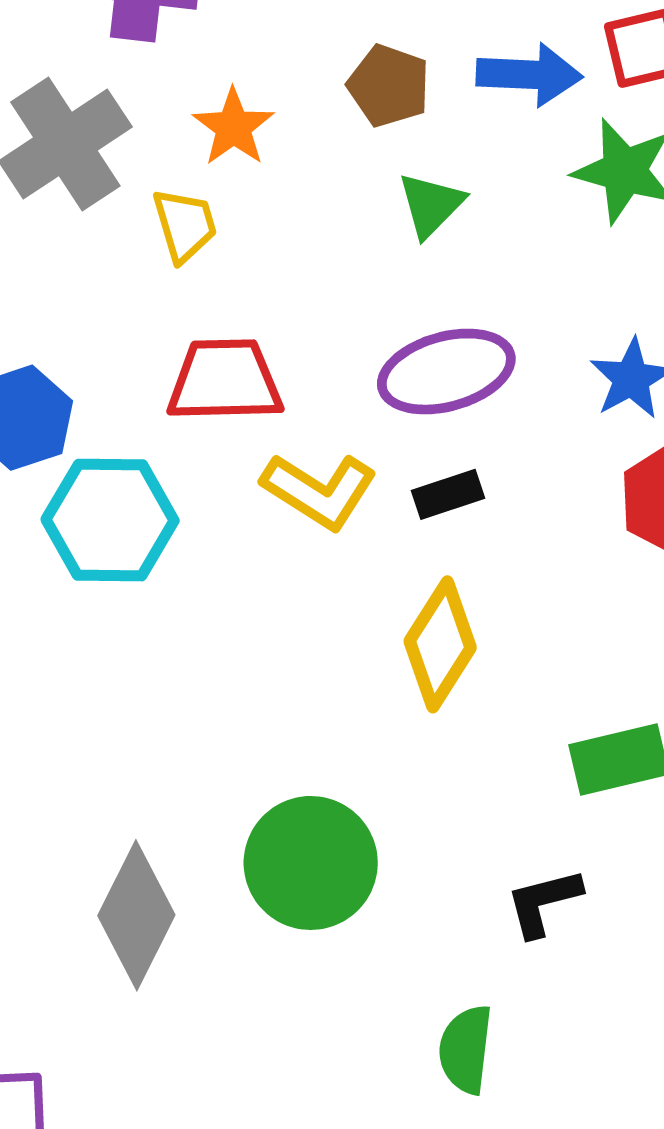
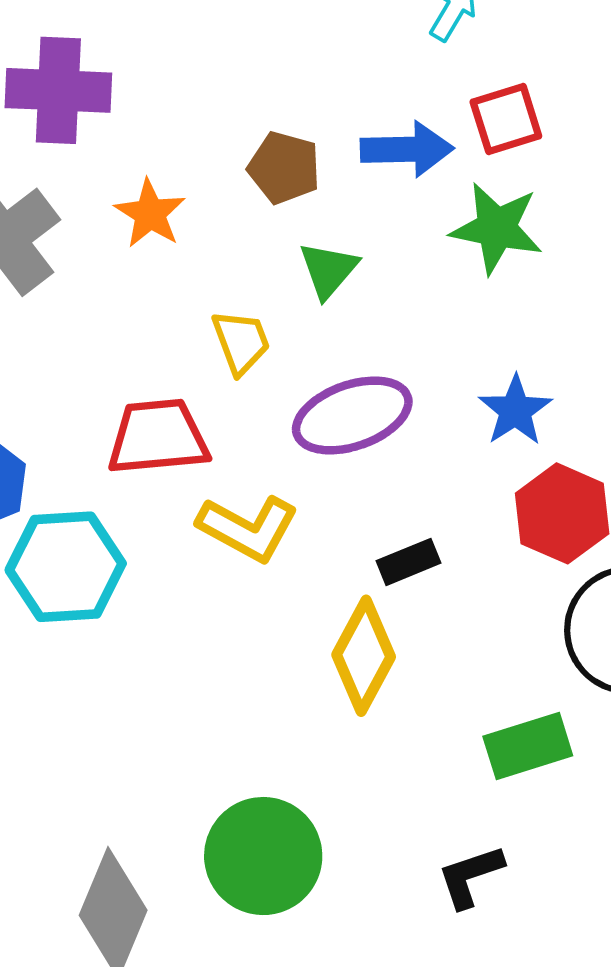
yellow trapezoid: (185, 225) -> (241, 342), moved
black rectangle: (448, 494) -> (408, 562), moved

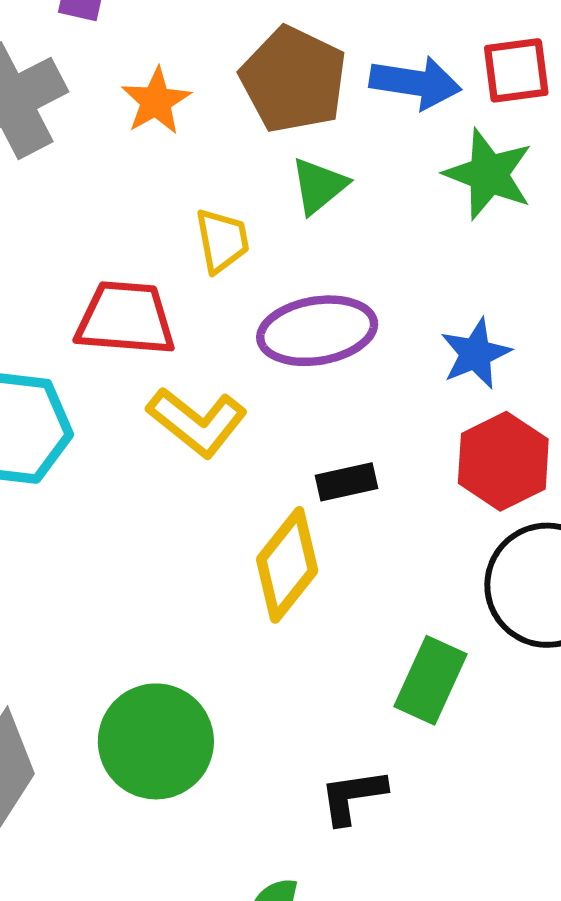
brown pentagon: (284, 168) -> (293, 80), size x1.5
green rectangle: (528, 746) -> (431, 680), turned -58

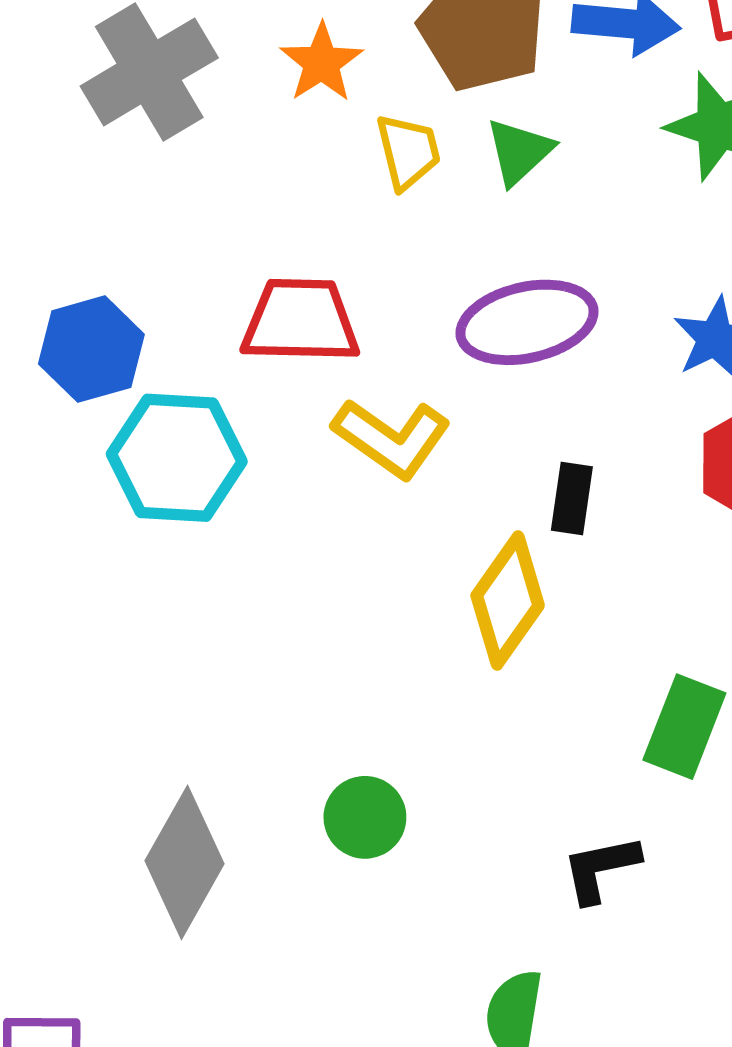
yellow trapezoid: (222, 241) -> (408, 151), moved
black rectangle: (347, 482) -> (572, 499), turned -66
green circle: (156, 741) -> (365, 817), size x0.6

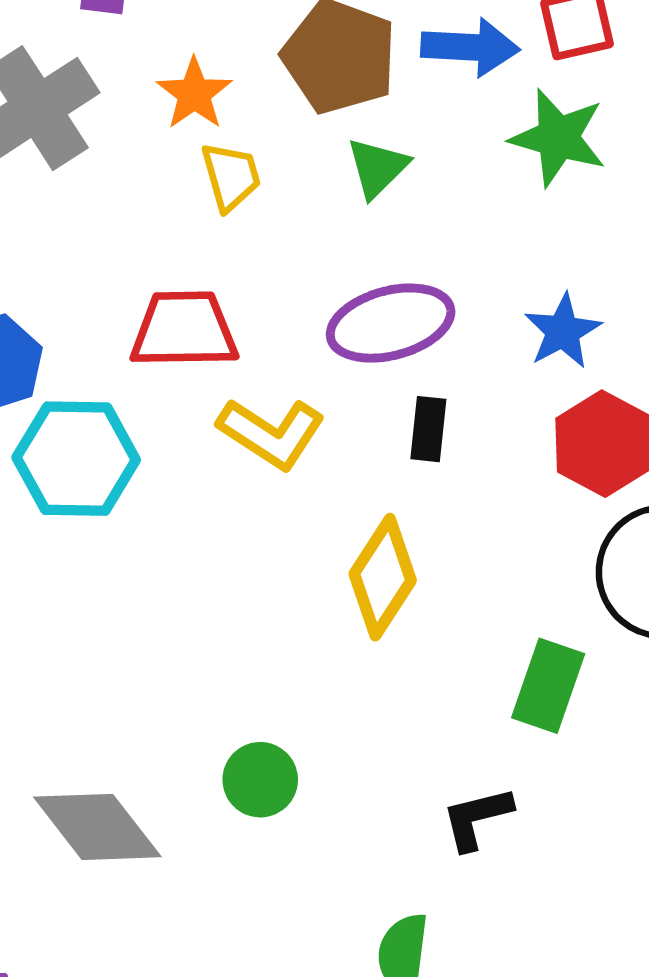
yellow trapezoid: (408, 151) -> (231, 176), moved
black rectangle: (572, 499) -> (428, 429), moved
gray diamond: (185, 862) -> (97, 827), turned -65

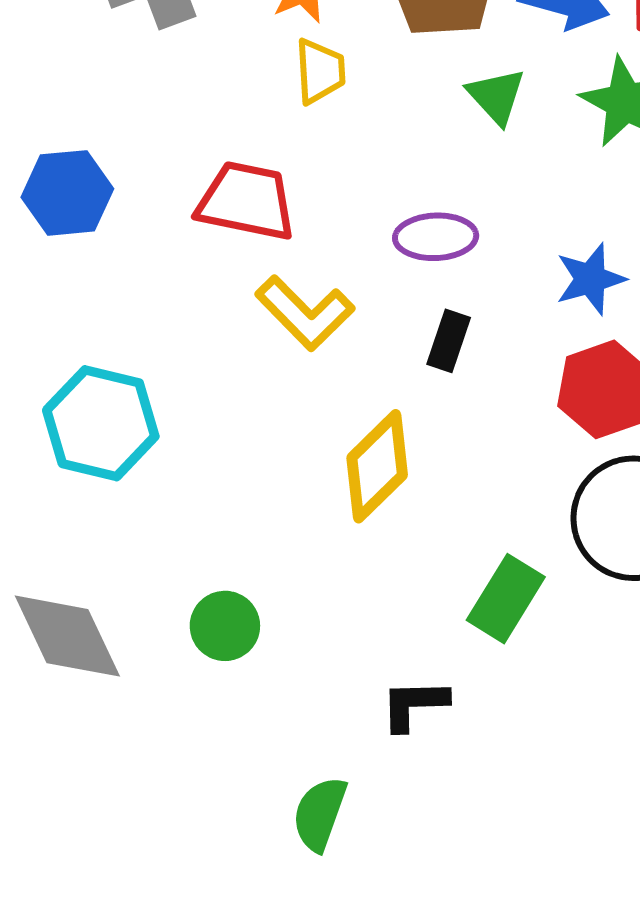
green triangle: (377, 168) -> (496, 96), moved, turned -40
purple ellipse: (391, 323) -> (436, 237), size x0.7
cyan hexagon: (76, 459) -> (101, 423), moved

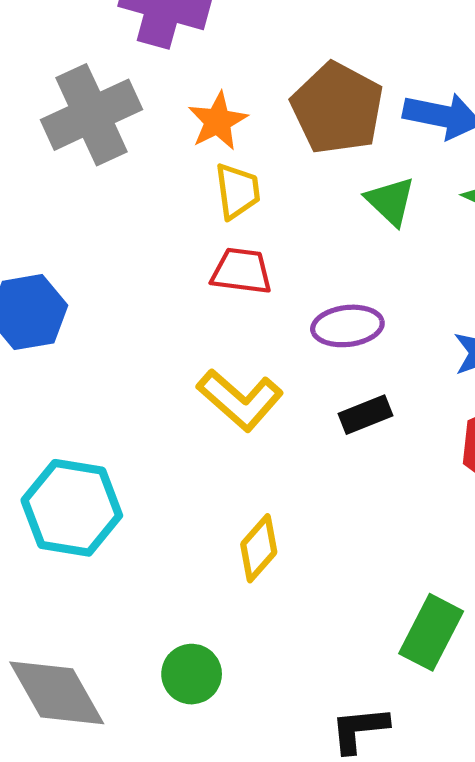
red trapezoid: (246, 201) -> (241, 271), moved, size x0.7
black rectangle: (449, 341) -> (365, 415), turned 54
yellow diamond: (377, 466) -> (259, 548), moved, size x0.7

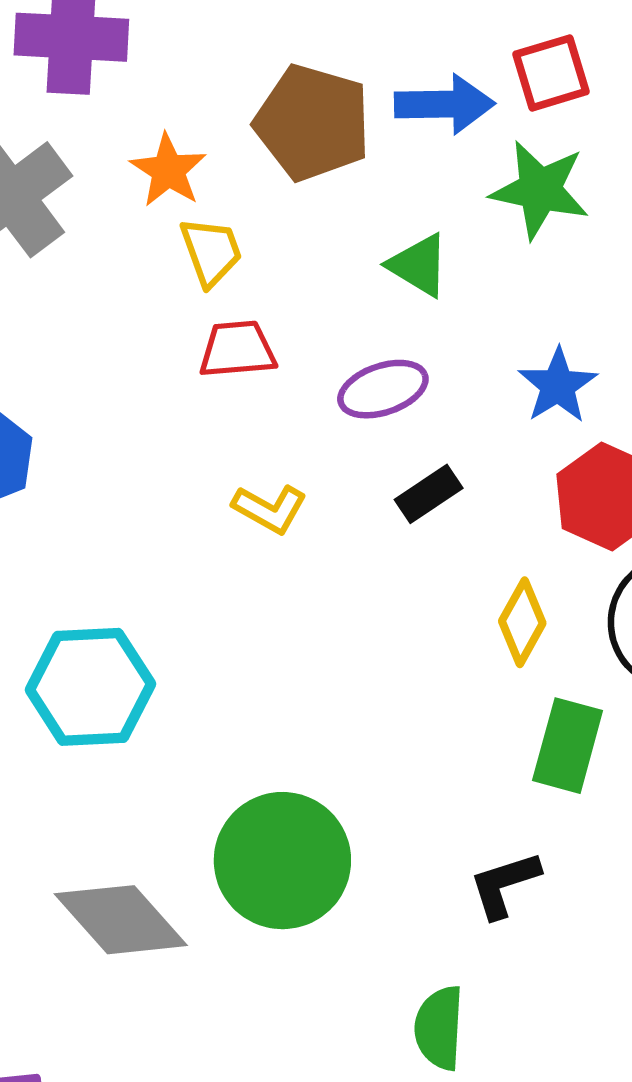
green triangle: (390, 201) -> (419, 265), moved
yellow L-shape: (240, 400) -> (270, 509), size x0.7
yellow diamond: (259, 548) -> (522, 622), moved
green circle: (192, 674) -> (282, 861), size x1.8

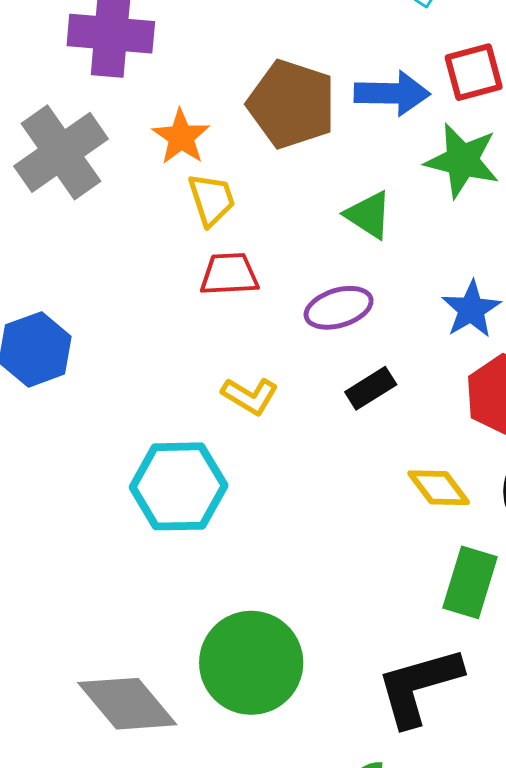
yellow diamond: (522, 622) -> (439, 488), turned -68
cyan hexagon: (90, 687) -> (179, 486), moved
black L-shape: (504, 885) -> (419, 686), size x1.6

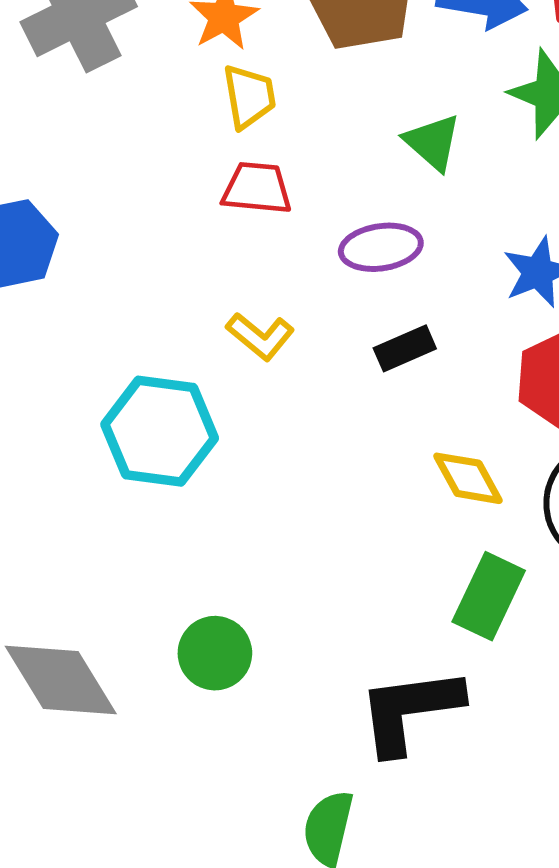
green circle: (251, 663) -> (215, 653), size x0.6

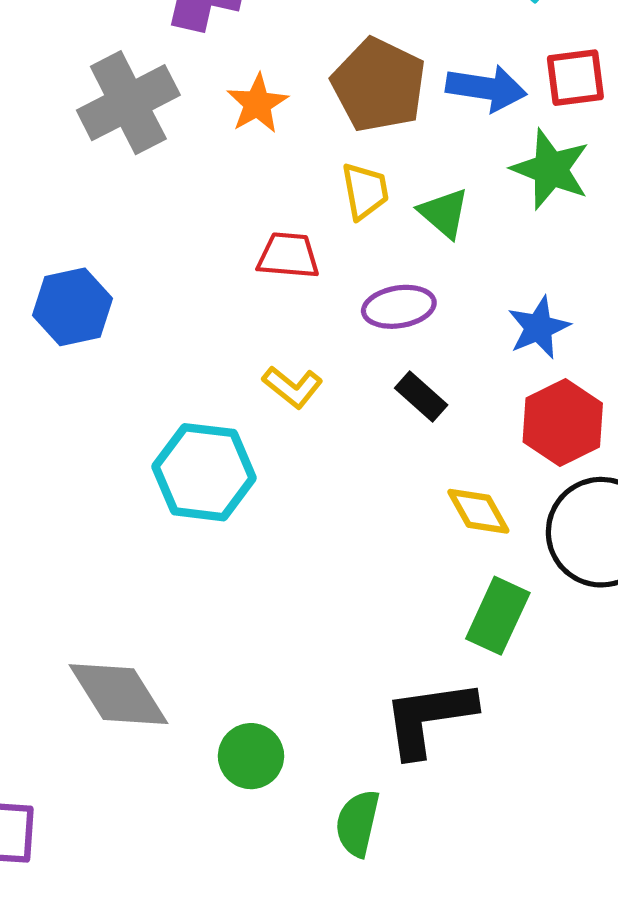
yellow trapezoid: (249, 96) -> (365, 191), moved
black rectangle: (405, 348) -> (421, 396), turned 66
green circle: (215, 653) -> (251, 756), moved

